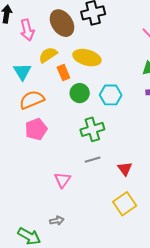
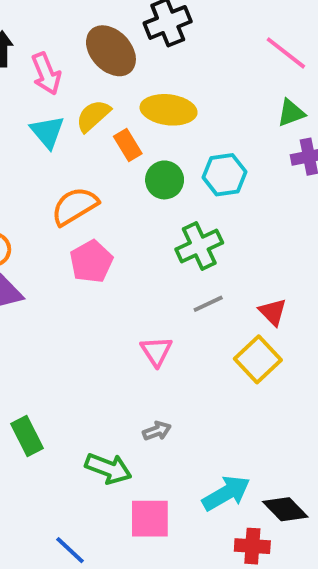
cyan triangle: (22, 72) -> (47, 132), moved
yellow square: (125, 204) -> (258, 359), moved

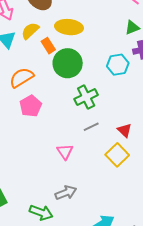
cyan hexagon: (224, 175) -> (118, 65), moved
green circle: (165, 180) -> (68, 63), size x1.5
gray arrow: (157, 431) -> (66, 193), size x1.5

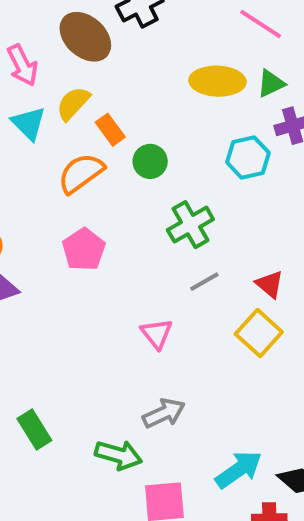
yellow ellipse: (69, 27) -> (217, 81), moved
green circle: (68, 63) -> (150, 161), size x0.6
orange semicircle: (21, 78) -> (81, 173), moved

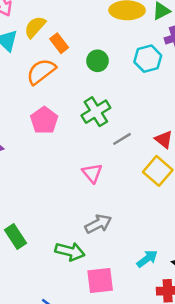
green circle: (150, 161) -> (98, 61), moved
green cross: (190, 225) -> (96, 112), moved
cyan arrow: (239, 470) -> (147, 259), size x0.7

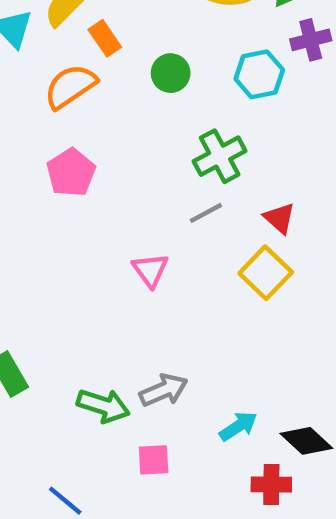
green cross: (96, 112) -> (220, 156), moved
gray arrow: (98, 224) -> (164, 390), moved
pink square: (100, 281) -> (154, 460), size x0.7

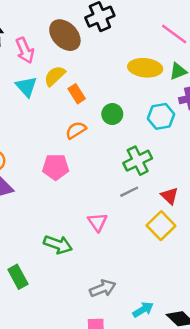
orange semicircle: (70, 86) -> (76, 130), moved, size x0.7
pink pentagon: (71, 173) -> (56, 167), turned 30
green arrow: (103, 406) -> (58, 244), moved

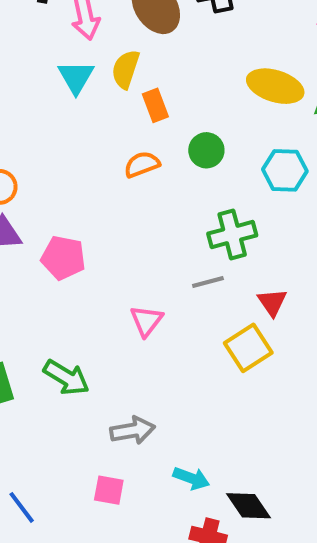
yellow semicircle: (55, 76) -> (126, 69), turned -40
pink pentagon: (56, 167) -> (63, 258), moved
green arrow: (58, 244) -> (66, 377), moved
cyan arrow: (143, 310) -> (191, 478), turned 40

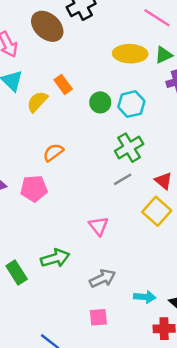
yellow semicircle: (126, 69) -> (37, 102), moved, turned 40
orange semicircle: (142, 164) -> (53, 152), moved
cyan hexagon: (285, 170) -> (131, 104), moved
pink triangle: (146, 321) -> (99, 226), moved
green arrow: (66, 377) -> (55, 258), turned -32

